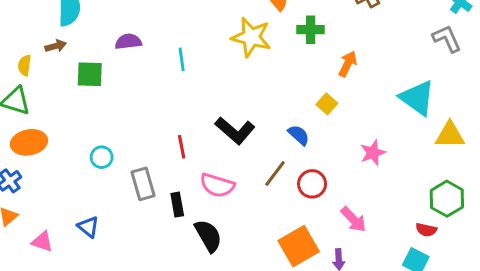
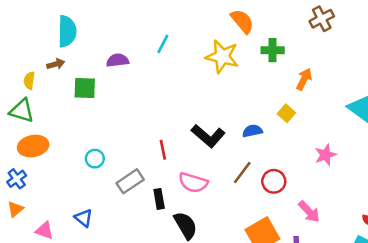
cyan line: (182, 59) -> (163, 44), moved, turned 36
blue semicircle: (299, 135) -> (252, 131), moved, turned -54
gray rectangle: (143, 184) -> (130, 181), turned 72

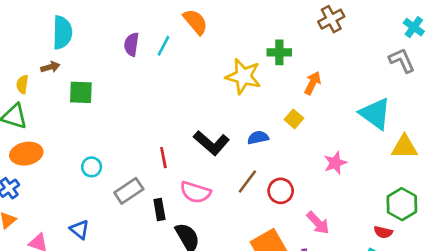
orange semicircle: (242, 21) -> (195, 22), moved
yellow star: (222, 57) -> (243, 76), moved
purple semicircle: (118, 60) -> (132, 44), moved, turned -75

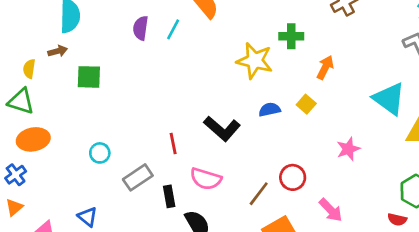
blue semicircle: (258, 138) -> (270, 110), moved
brown line: (247, 182) -> (259, 194), moved

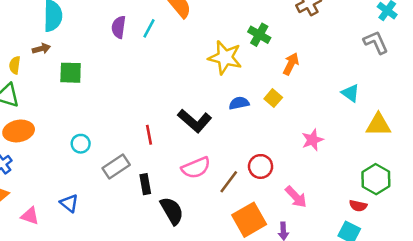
green cross: (291, 36) -> (259, 35), turned 30
cyan triangle: (389, 99) -> (350, 93), size x0.6
pink semicircle: (206, 179) -> (196, 168), moved, turned -40

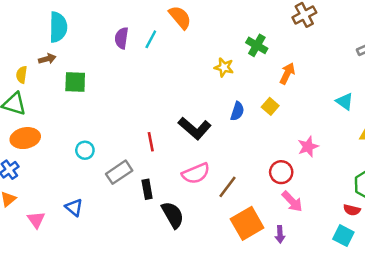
yellow star: (225, 58) -> (224, 67), size x0.6
blue semicircle: (239, 103) -> (237, 111), turned 120
red circle: (261, 166) -> (281, 172), moved
pink triangle: (30, 216) -> (36, 220), turned 36

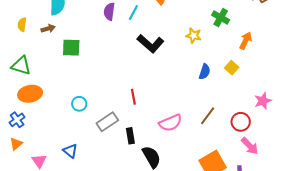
yellow semicircle: (22, 75) -> (22, 25), moved
black L-shape: (195, 128) -> (150, 44), moved
brown line: (228, 187) -> (208, 116), moved

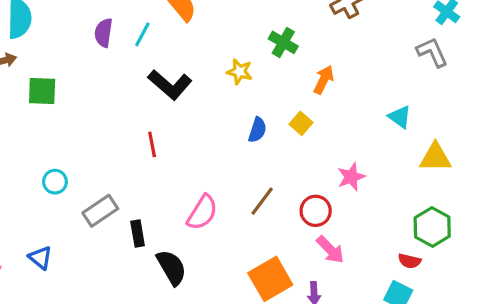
red line: (133, 97) -> (152, 144), moved
pink semicircle: (170, 123) -> (202, 212), turned -35

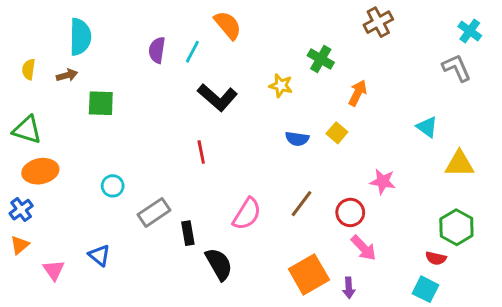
blue semicircle: (257, 130) -> (297, 139), turned 80
pink star: (351, 177) -> (383, 181), turned 30

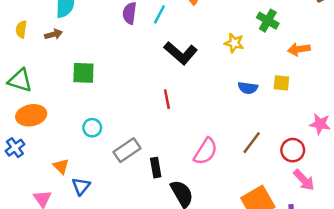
orange arrow: (358, 93) -> (299, 49), turned -125
green square: (101, 103) -> (83, 73), moved
yellow square: (337, 133) -> (281, 83), turned -35
orange triangle: (20, 245) -> (61, 166), moved, turned -35
blue triangle: (99, 255) -> (81, 186), turned 30

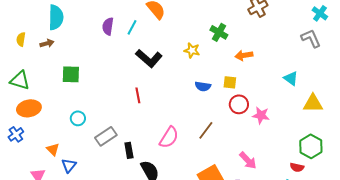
red circle: (293, 150) -> (239, 104), moved

